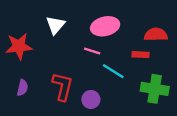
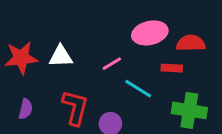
white triangle: (55, 25) -> (61, 56), moved, turned 48
pink ellipse: (105, 26) -> (150, 33), moved
pink line: (92, 51) -> (112, 64), turned -49

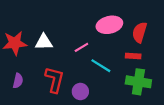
red semicircle: (191, 43) -> (140, 32), turned -72
red rectangle: (172, 68) -> (133, 56), moved

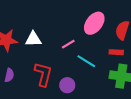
pink ellipse: (109, 25) -> (94, 23), turned -40

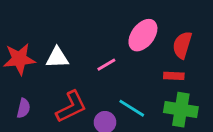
cyan line: (86, 61) -> (132, 108), moved
red L-shape: (43, 74) -> (71, 107), turned 50

